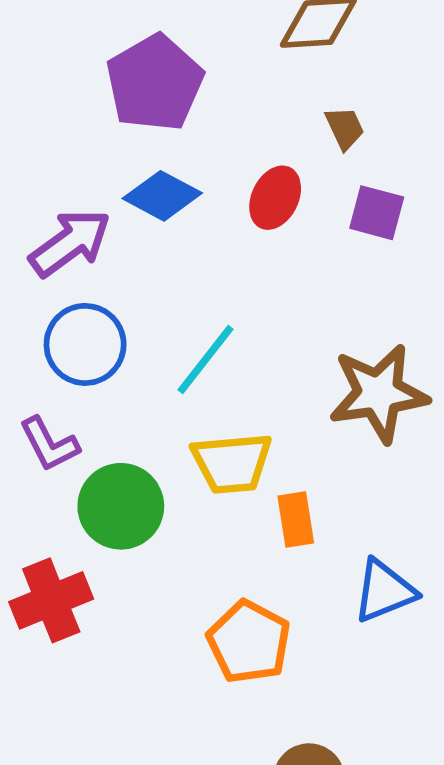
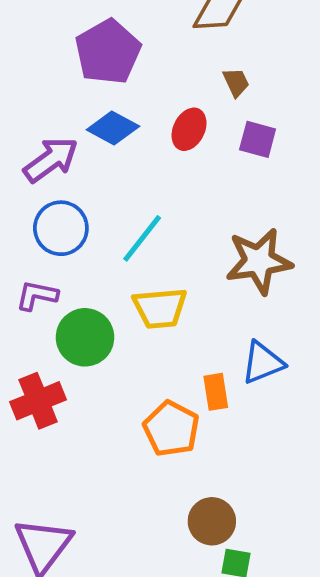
purple L-shape: (49, 444) -> (37, 295), turned 129
orange rectangle: (296, 519) -> (216, 392), moved
blue triangle: (384, 591) -> (263, 363), moved

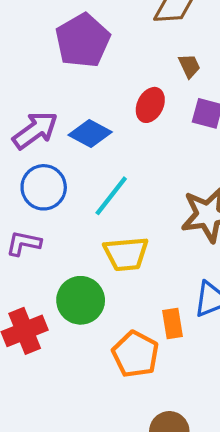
blue diamond: (113, 128) -> (90, 133), moved
green circle: (85, 337) -> (81, 300), moved

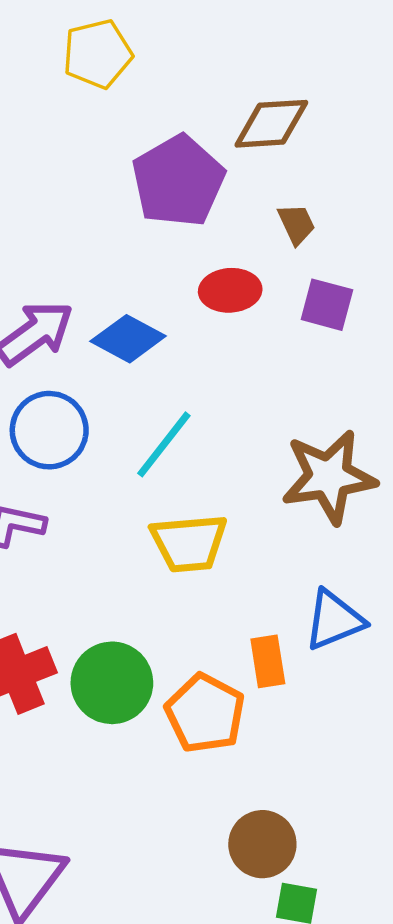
purple pentagon: (83, 41) -> (178, 181), moved
red ellipse: (150, 105) -> (230, 290), turned 60
green circle: (81, 300) -> (112, 683), moved

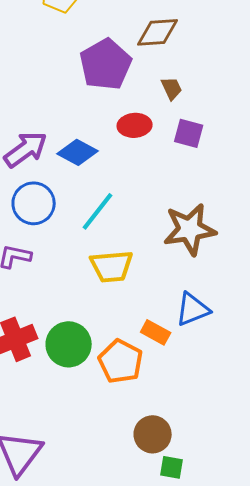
orange rectangle: (268, 661) -> (156, 332), turned -52

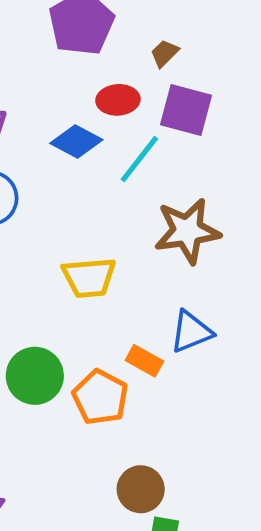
brown trapezoid: (172, 88) -> (165, 53), turned -110
purple square: (189, 133) -> (186, 110), size x1.4
blue diamond: (78, 152) -> (76, 141), moved
cyan line: (98, 211) -> (139, 159), moved

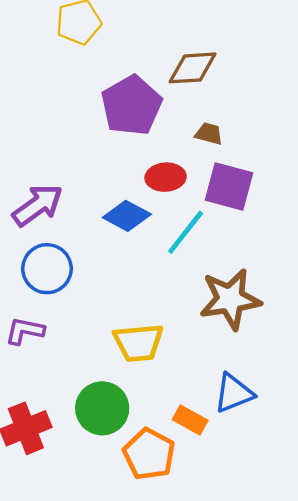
brown trapezoid: (165, 53) -> (209, 134), turned 60
green circle: (35, 376) -> (102, 408), moved

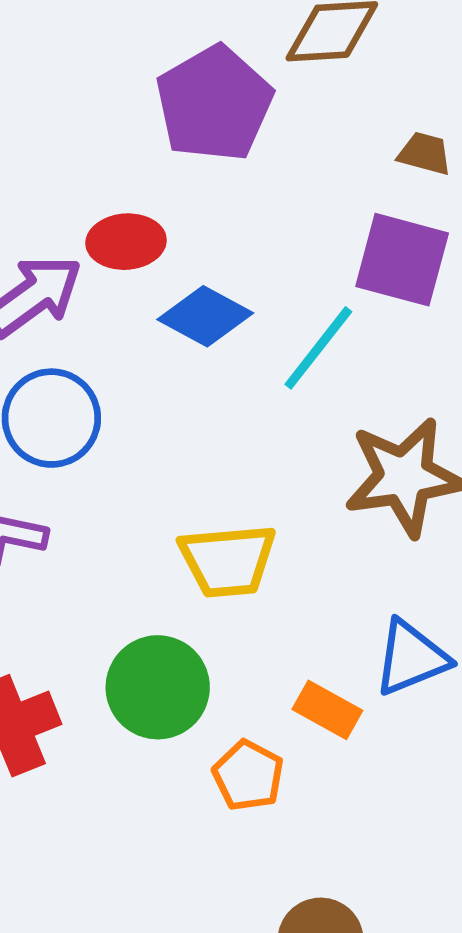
brown trapezoid: (209, 134) -> (425, 153), moved
red ellipse: (166, 177) -> (126, 242), moved
orange pentagon: (149, 454) -> (248, 775), size x0.7

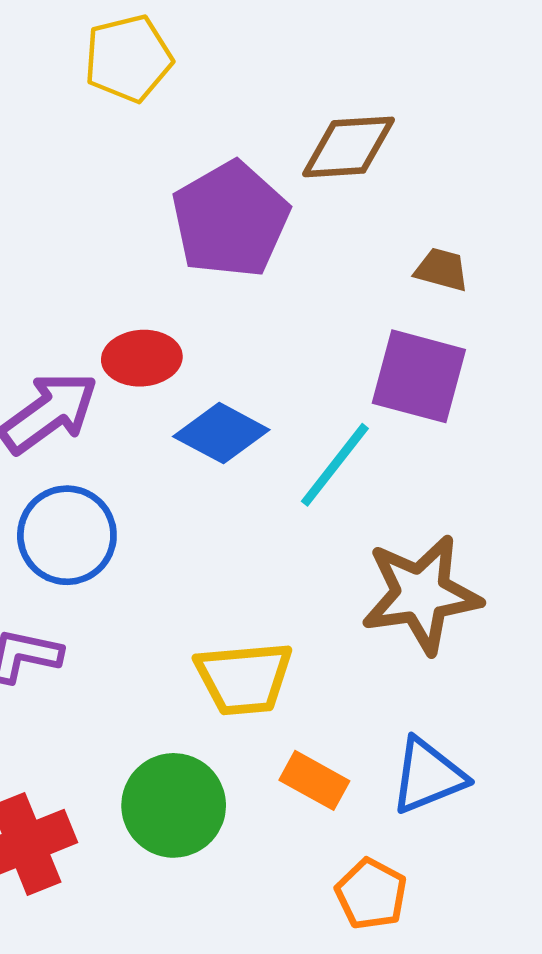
orange rectangle: (327, 710) -> (314, 780), moved
orange pentagon: (248, 775) -> (371, 894), moved

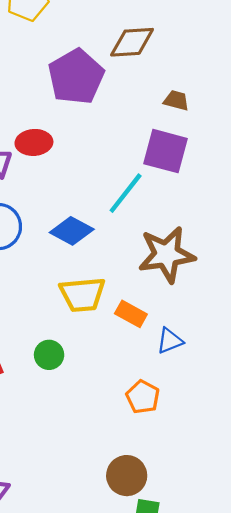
blue diamond: (221, 433) -> (72, 231), moved
blue triangle: (428, 776) -> (170, 341), size x0.7
orange rectangle: (314, 780) -> (131, 314), moved
green circle: (174, 805) -> (49, 355), size x0.6

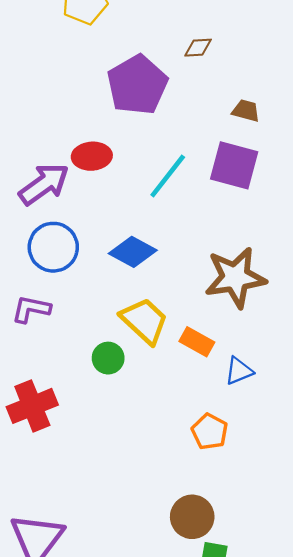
brown diamond: (132, 42) -> (198, 48), size x0.6
cyan line: (126, 193) -> (168, 176), moved
yellow trapezoid: (82, 294) -> (144, 321), turned -132
green circle: (49, 355) -> (108, 358), moved

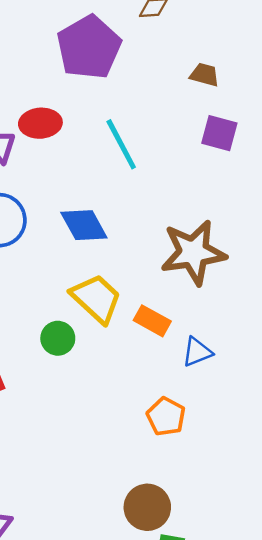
purple square: (234, 165) -> (219, 133), moved, size x0.7
cyan line: (168, 176) -> (121, 144), turned -66
blue diamond: (133, 252) -> (84, 225), turned 33

